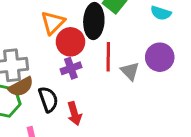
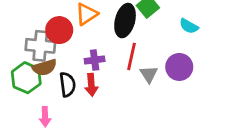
red circle: (70, 42) -> (59, 30), moved
red arrow: (74, 114) -> (91, 85), moved

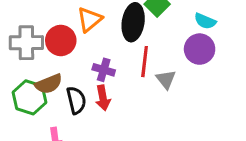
gray cross: (40, 46) -> (26, 43), moved
purple cross: (95, 60) -> (104, 70), turned 30
purple circle: (179, 67) -> (200, 49), moved

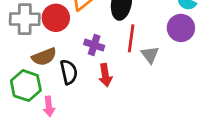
green hexagon: (30, 97) -> (26, 86), moved
red arrow: (103, 98) -> (105, 75), moved

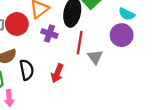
purple cross: (94, 45) -> (49, 33), moved
red arrow: (105, 75) -> (57, 73), turned 30

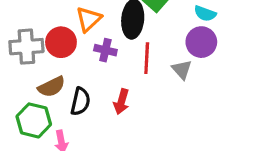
gray triangle: (95, 57) -> (182, 70), moved
black semicircle: (27, 70) -> (80, 101), turned 30

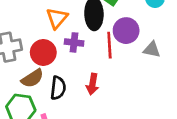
red circle: (61, 42) -> (43, 52), moved
purple circle: (201, 42) -> (126, 31), moved
gray triangle: (182, 70) -> (152, 50), moved, turned -30

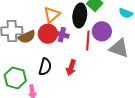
gray triangle: (152, 50) -> (119, 48), size x1.5
red circle: (43, 52) -> (48, 34), moved
brown semicircle: (32, 78) -> (27, 37), moved

